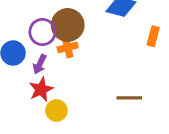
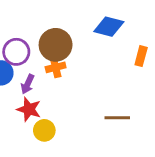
purple circle: (42, 32) -> (16, 52), moved
red star: (41, 89) -> (29, 109), turned -30

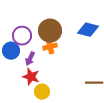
blue diamond: (109, 27) -> (88, 30), moved

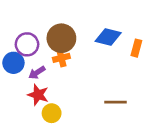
purple arrow: (30, 59) -> (37, 73), turned 32

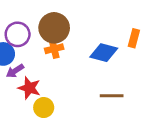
blue diamond: (108, 37) -> (104, 53), moved
purple arrow: (37, 73) -> (15, 71), moved

